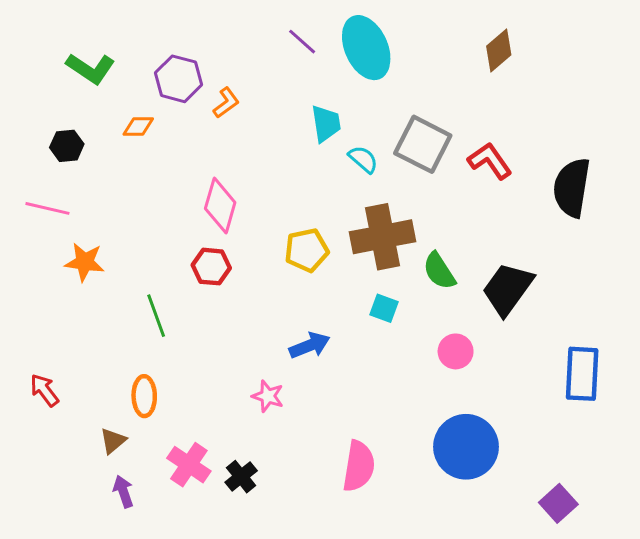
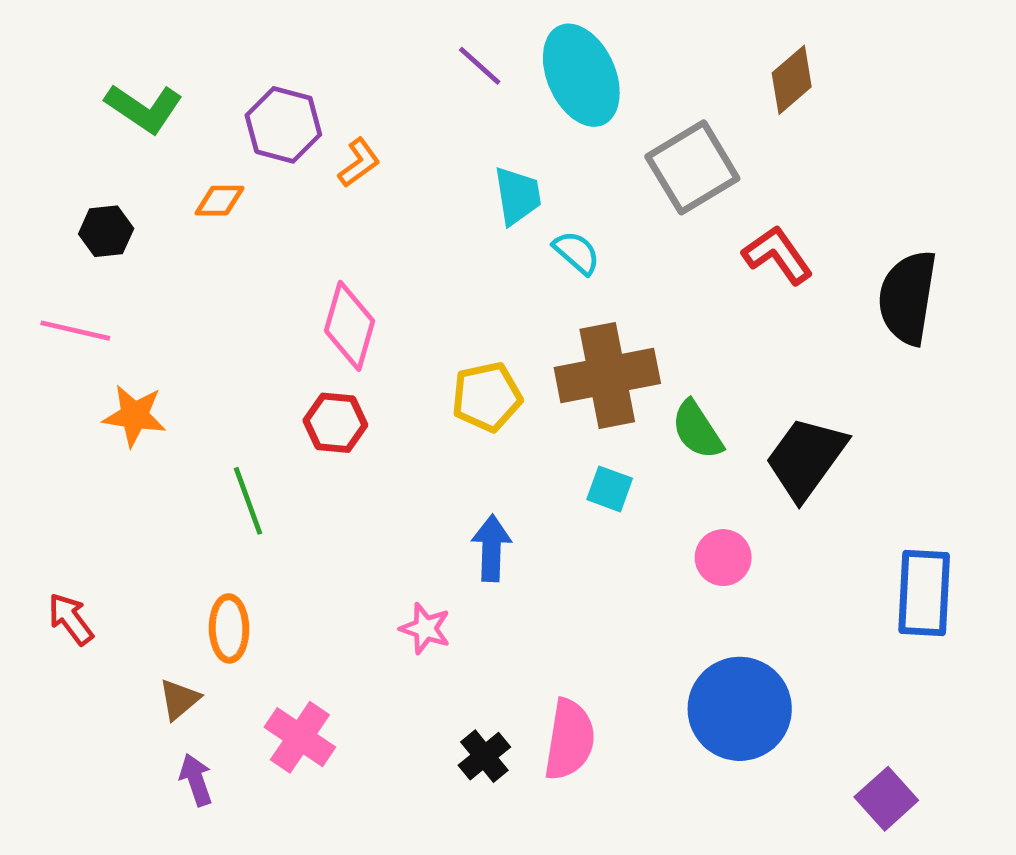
gray square: (423, 144) -> (692, 167), moved, turned 32
blue arrow: (310, 345) -> (491, 548), turned -66
black cross: (241, 477) -> (484, 756), moved

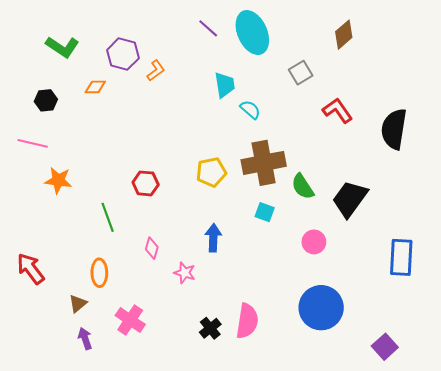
gray square: (692, 167) -> (301, 73), size x0.6
pink diamond: (350, 326) -> (152, 248), moved, size x0.6
red arrow: (71, 619) -> (31, 269), size x1.4

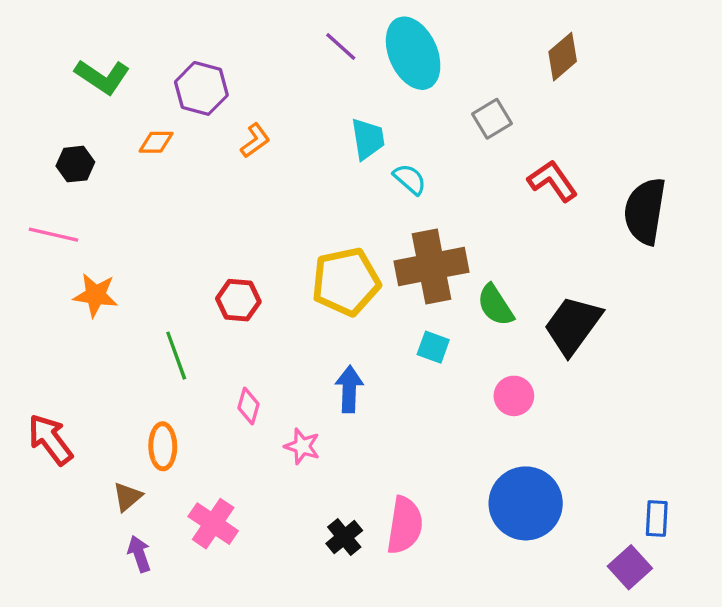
orange L-shape: (156, 71) -> (255, 141), moved
yellow pentagon: (211, 172) -> (346, 282), size x1.4
blue rectangle: (401, 257) -> (657, 519), moved, size x0.6

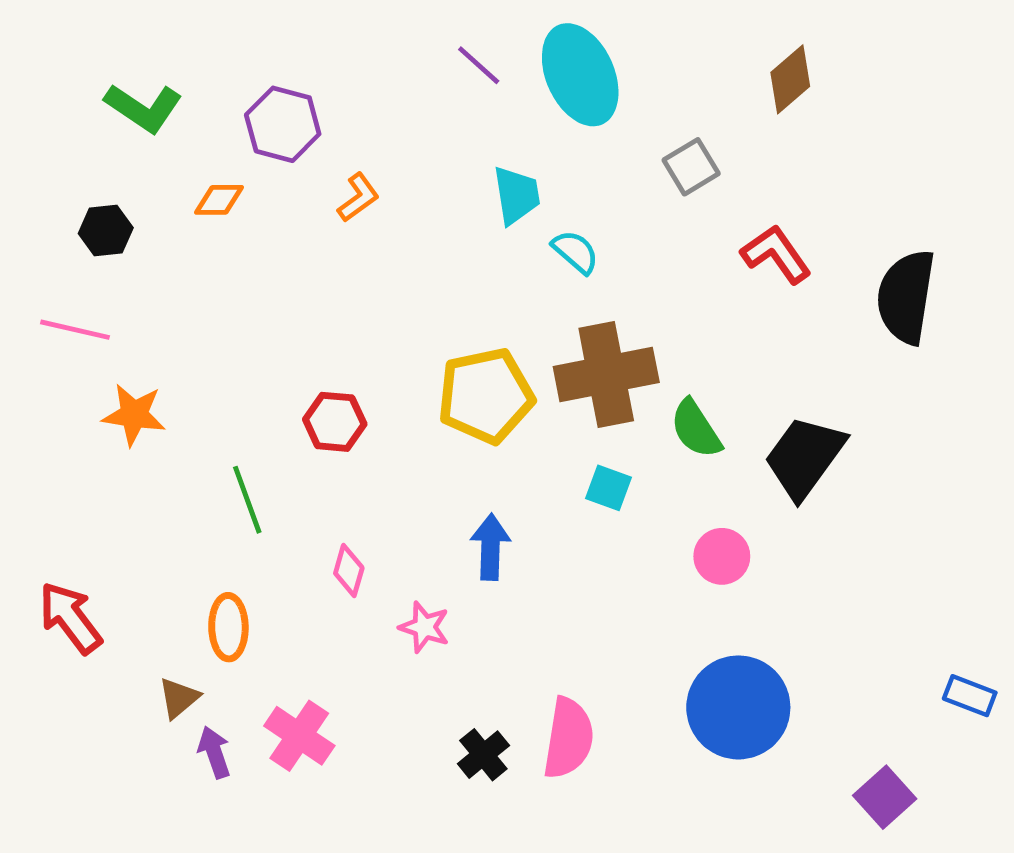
blue rectangle: (657, 519) -> (970, 696), moved, turned -72
purple arrow: (139, 554) -> (214, 752), moved

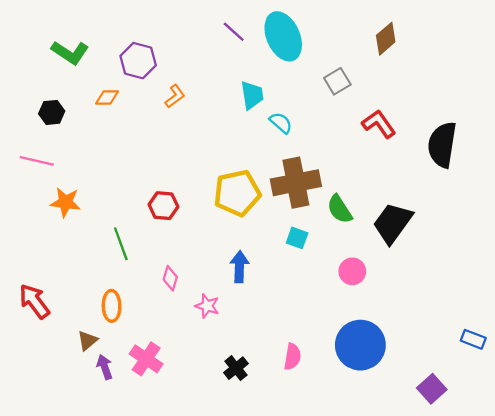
pink semicircle: (568, 738) -> (292, 357), moved, size x0.7

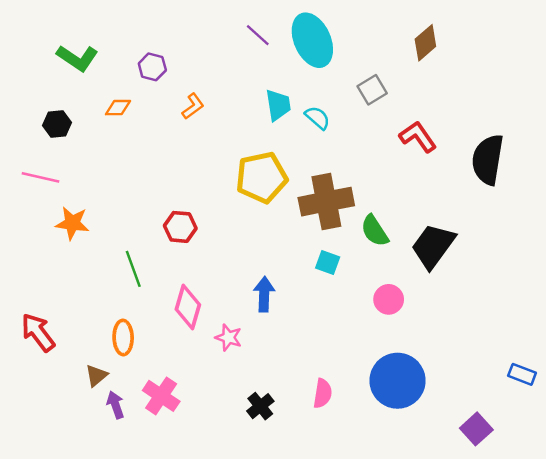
purple hexagon: (138, 61) -> (152, 67), size x0.7
cyan semicircle: (281, 123) -> (317, 118), moved
yellow pentagon: (237, 193) -> (262, 177), moved
pink diamond: (170, 278) -> (188, 307), size x1.6

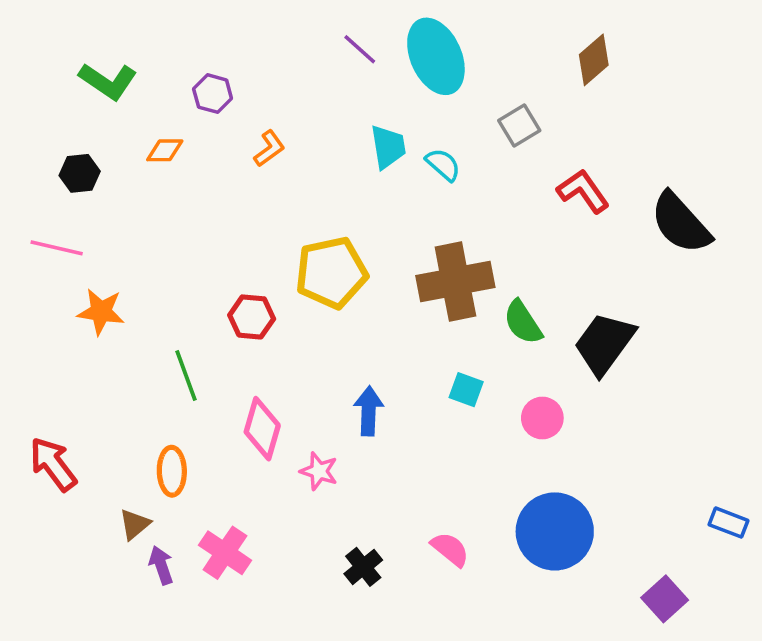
black semicircle: (488, 160) -> (681, 223), turned -51
yellow pentagon: (262, 177) -> (331, 273), moved
cyan square: (328, 263) -> (466, 390), moved
pink semicircle: (323, 393) -> (450, 549), turned -60

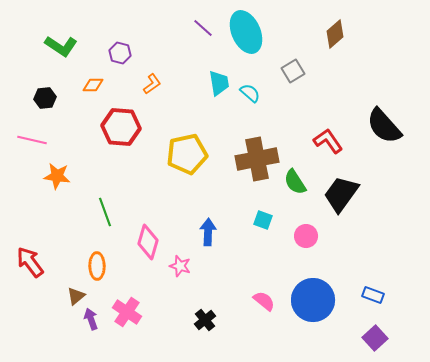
red L-shape: (583, 191) -> (328, 141), moved
red hexagon: (252, 317) -> (121, 127), moved, size x1.5
blue rectangle: (728, 523) -> (373, 295), moved
pink semicircle: (450, 549) -> (264, 301), moved

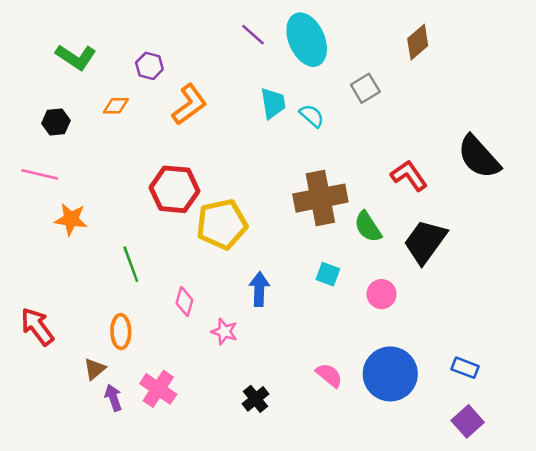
orange L-shape: (152, 84) -> (189, 104), size x1.6
red hexagon: (121, 127) -> (174, 189), moved
yellow pentagon: (187, 154) -> (222, 224), moved
pink diamond: (148, 242) -> (184, 302), size x0.7

